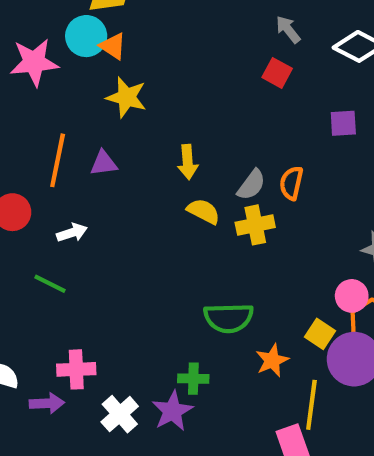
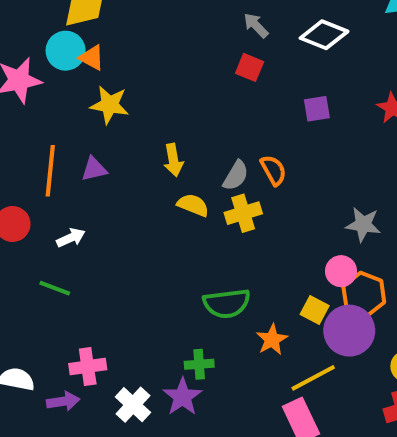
orange semicircle: (291, 183) -> (273, 170), turned 144
yellow line: (311, 405) -> (313, 378), turned 60

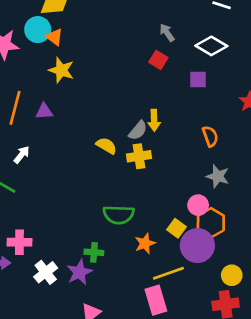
purple square: (317, 109) -> (198, 79), moved
yellow arrow: (173, 160) -> (154, 120), moved
orange semicircle: (273, 170) -> (210, 136), moved
white arrow: (71, 238) -> (22, 155), turned -36

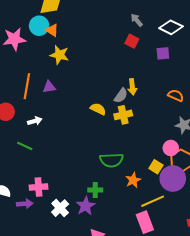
orange semicircle: (210, 136) -> (176, 95), turned -42
white arrow: (22, 155) -> (35, 121), turned 40

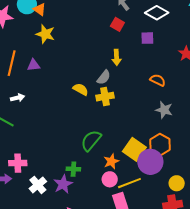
yellow arrow: (132, 87) -> (117, 57), moved
pink circle: (171, 148) -> (110, 179), moved
green semicircle: (112, 160) -> (91, 140), turned 130
yellow square: (156, 167) -> (134, 149), size x1.6

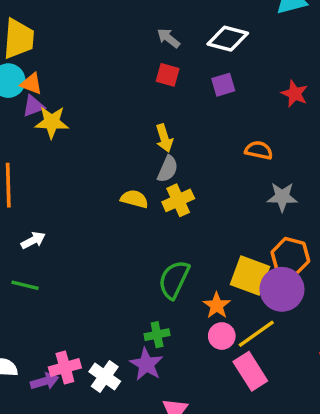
yellow arrow: (117, 57) -> (164, 138), moved
purple triangle: (34, 65) -> (33, 106), moved
pink cross: (18, 163) -> (65, 367), moved

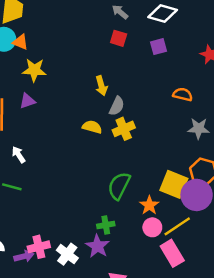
purple triangle: (33, 106) -> (27, 101), moved
yellow arrow: (164, 138) -> (101, 86), moved
white arrow: (33, 240) -> (19, 155), turned -98

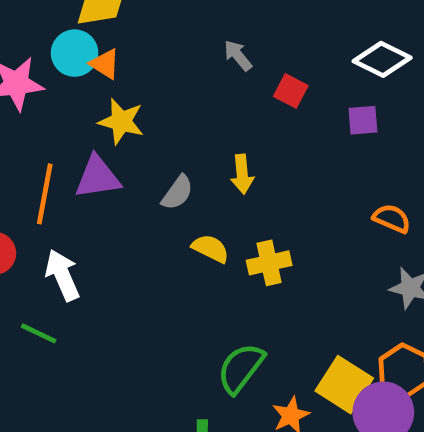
gray arrow: (120, 12) -> (238, 55), moved
purple triangle: (27, 101) -> (98, 177), size x1.5
gray semicircle: (117, 106) -> (177, 193), moved
white arrow: (19, 155) -> (62, 275), size x1.5

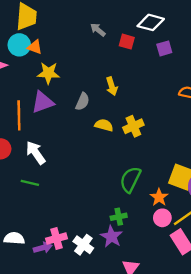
white diamond: (382, 59) -> (151, 22), moved

